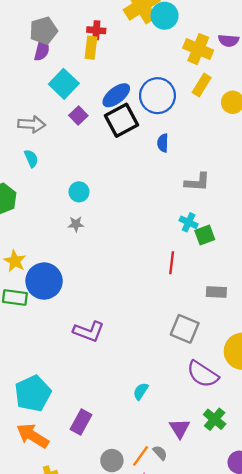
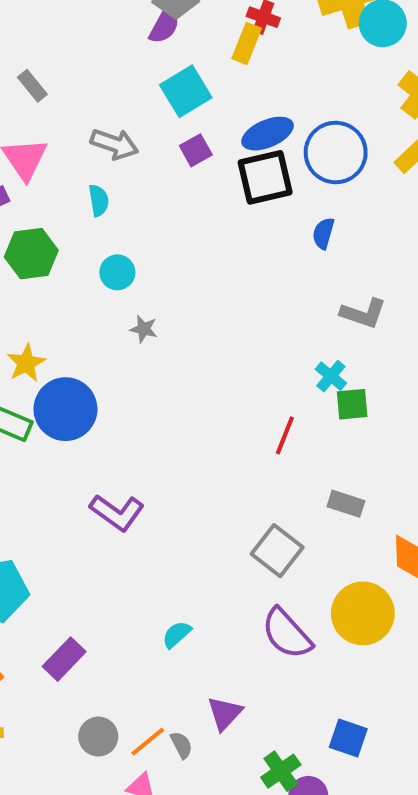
cyan circle: (79, 192) -> (117, 272), moved
green cross: (215, 419) -> (281, 771), moved

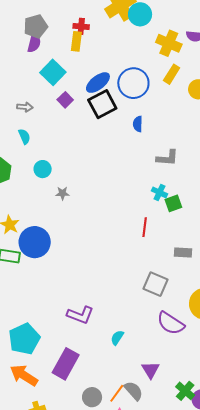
gray arrow: (114, 144) -> (25, 107), size x0.7
purple L-shape: (117, 512) -> (80, 315), moved
purple rectangle: (64, 659) -> (66, 364), size x1.4
gray semicircle: (181, 745) -> (134, 391), size x1.5

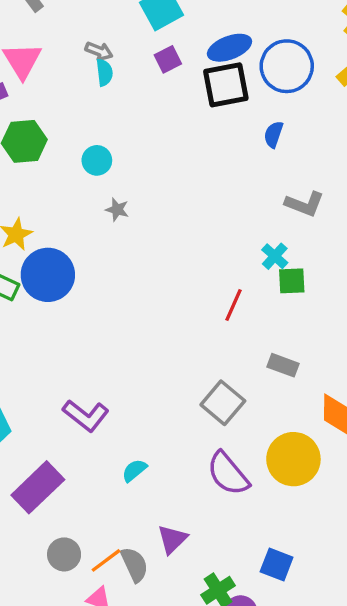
cyan semicircle: (24, 136) -> (104, 72), moved

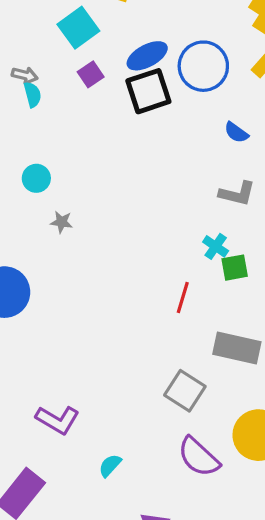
blue semicircle: (273, 134) -> (236, 132), moved, turned -65
gray rectangle: (283, 365) -> (237, 348), size x1.6

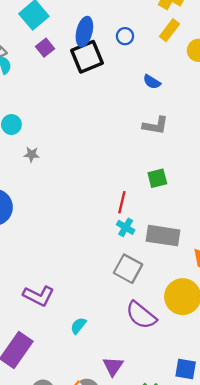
blue ellipse: (147, 56) -> (84, 32), turned -44
blue circle: (203, 66) -> (125, 36), size x0.5
cyan cross: (216, 246) -> (126, 227), moved

